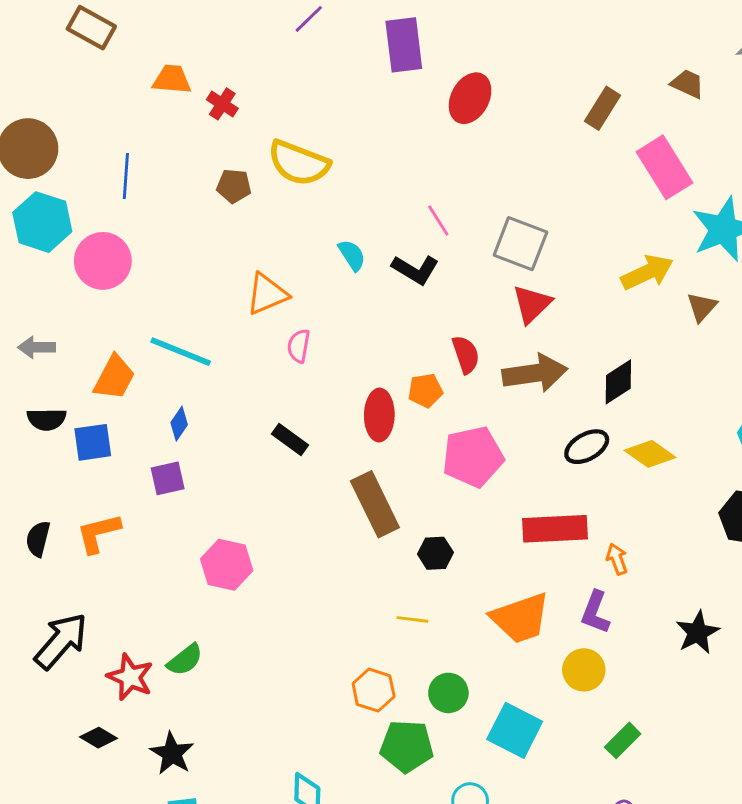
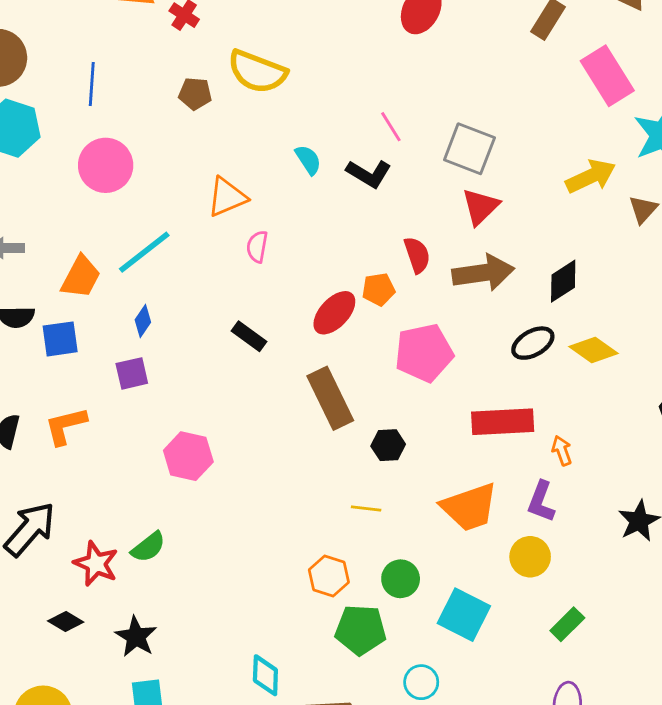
pink circle: (103, 261) -> (106, 165), moved
cyan line: (181, 352) -> (144, 252), turned -60
red ellipse: (379, 415) -> (334, 313), turned 42

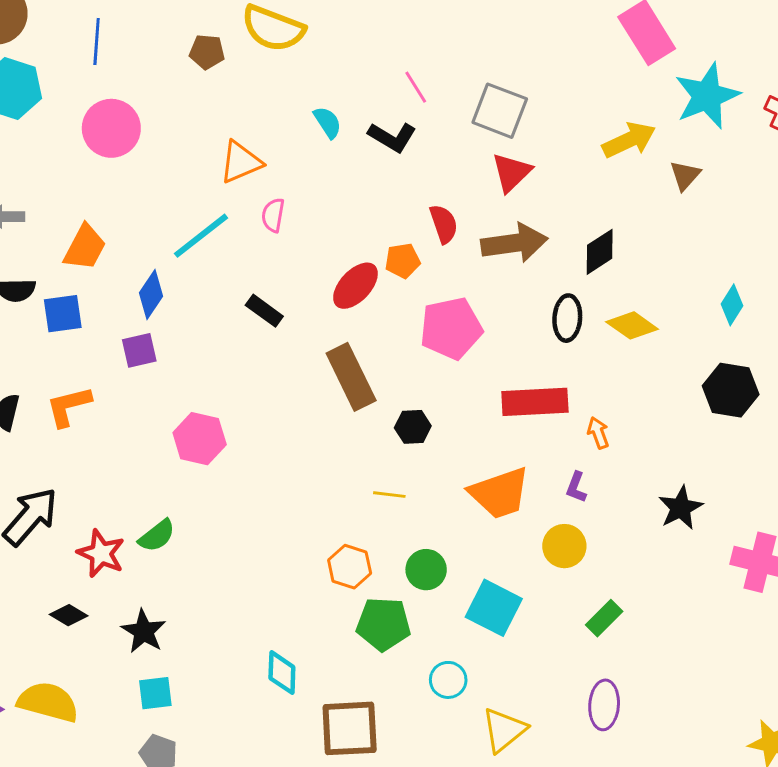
cyan line: (144, 252) -> (201, 236), moved
blue diamond: (143, 321) -> (151, 295), size x1.4
black ellipse: (533, 343) -> (567, 318), turned -57
purple L-shape: (541, 502) -> (576, 487), size x0.7

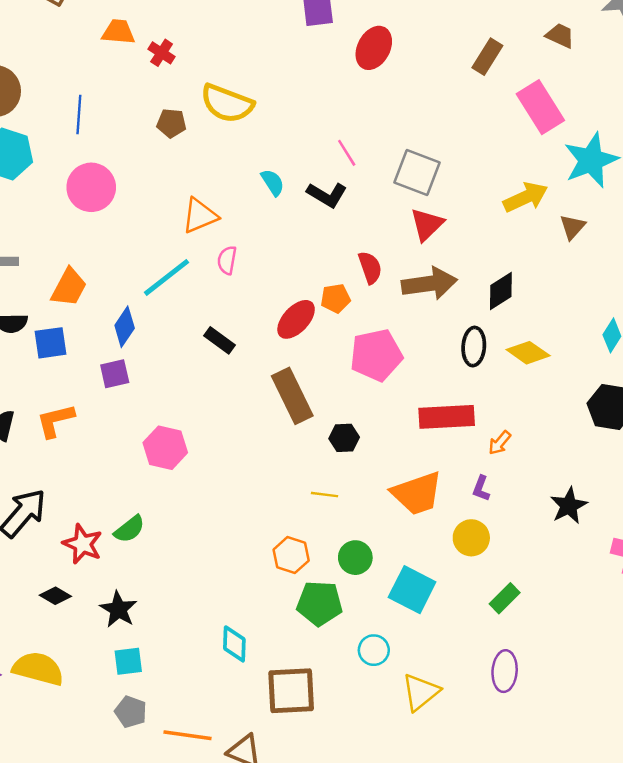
orange arrow: (598, 433) -> (500, 443), turned -120

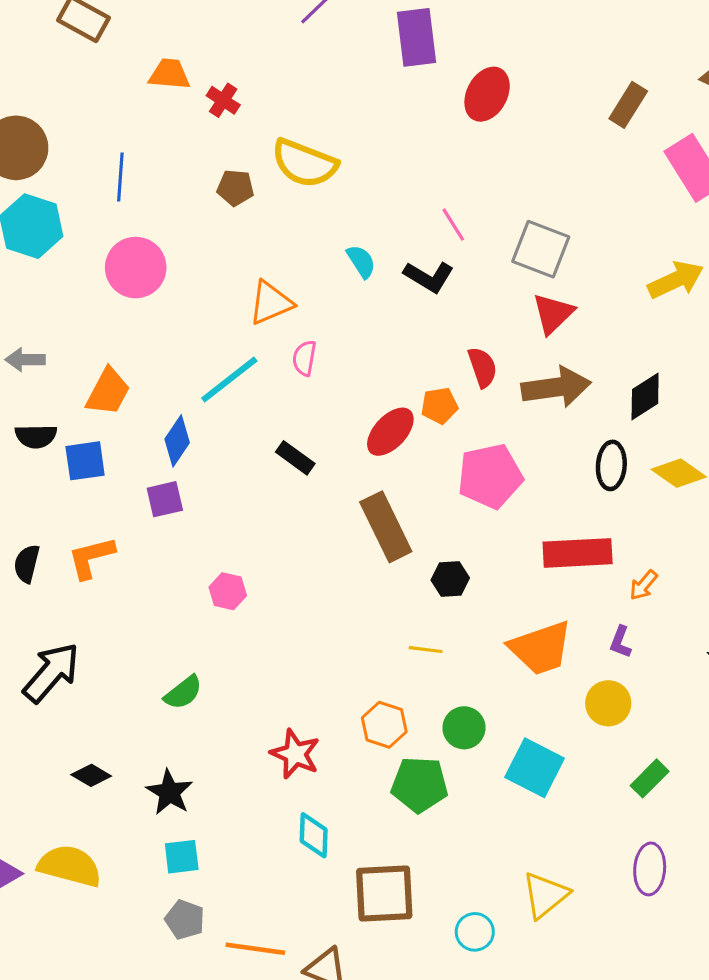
pink hexagon: (165, 448) -> (228, 591), size x0.7
red star: (83, 544) -> (295, 754), moved
cyan circle: (374, 650) -> (475, 932), moved

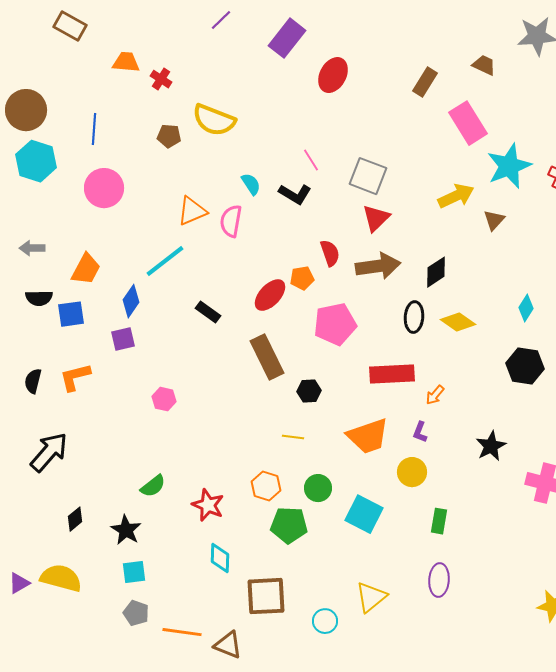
purple rectangle: (416, 37) -> (287, 38), turned 45
pink semicircle: (304, 358) -> (231, 221), moved, size x1.4
green semicircle: (183, 693) -> (153, 486), moved
black diamond: (91, 775) -> (75, 519), turned -70
green rectangle: (650, 778) -> (439, 521), turned -35

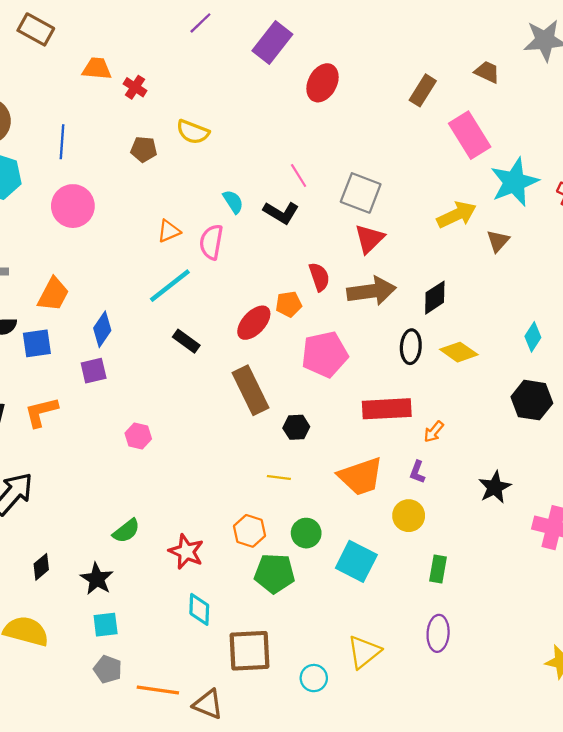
yellow semicircle: (214, 120) -> (193, 132), size x0.7
orange triangle: (192, 211) -> (169, 231), size x0.7
cyan line: (165, 261) -> (170, 286), moved

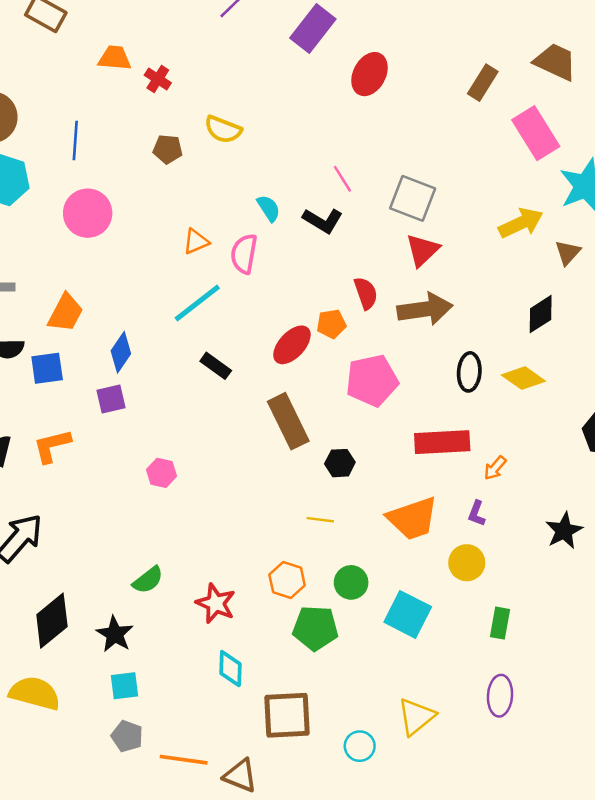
brown trapezoid: (487, 72) -> (555, 62), size x1.5
black diamond: (435, 298) -> (541, 314), moved
black diamond: (41, 567) -> (52, 621), size x1.8

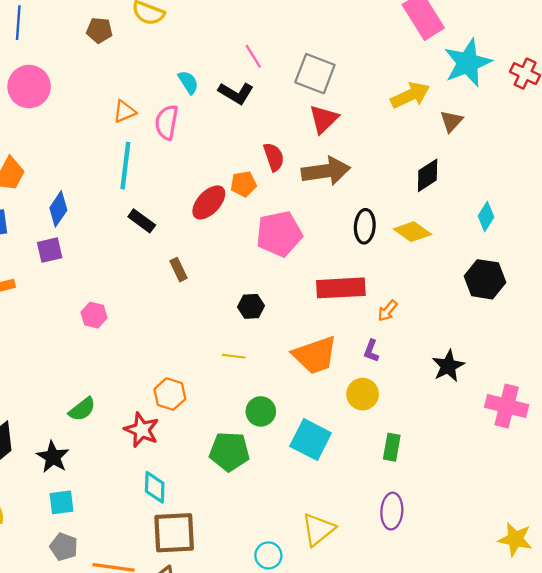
cyan line: (197, 303) -> (125, 166), turned -45
brown rectangle: (288, 421) -> (178, 270), moved, size x0.5
orange hexagon: (287, 580) -> (170, 394), moved
brown square: (287, 715) -> (174, 533), moved

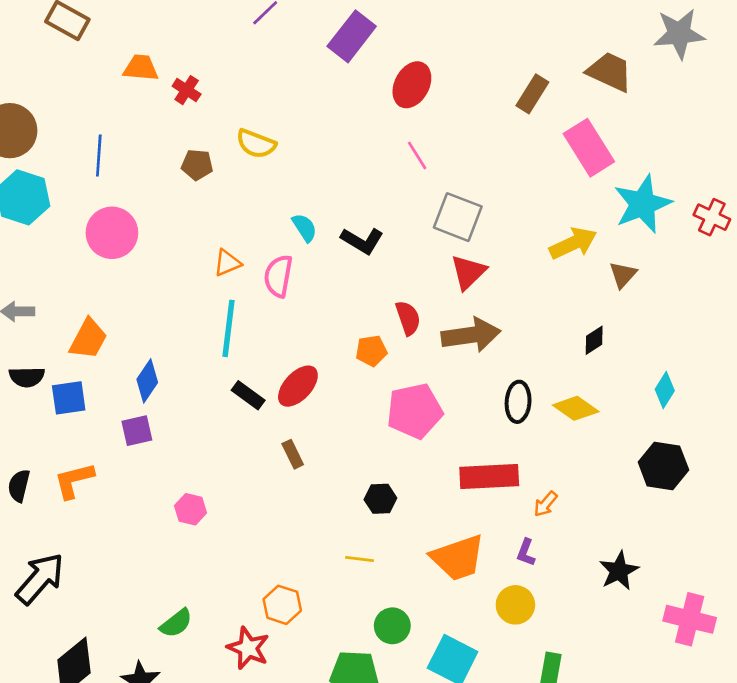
pink line: (253, 56) -> (417, 156), moved
black diamond: (428, 175) -> (594, 340), size x0.7
red ellipse: (209, 202) -> (298, 386), moved

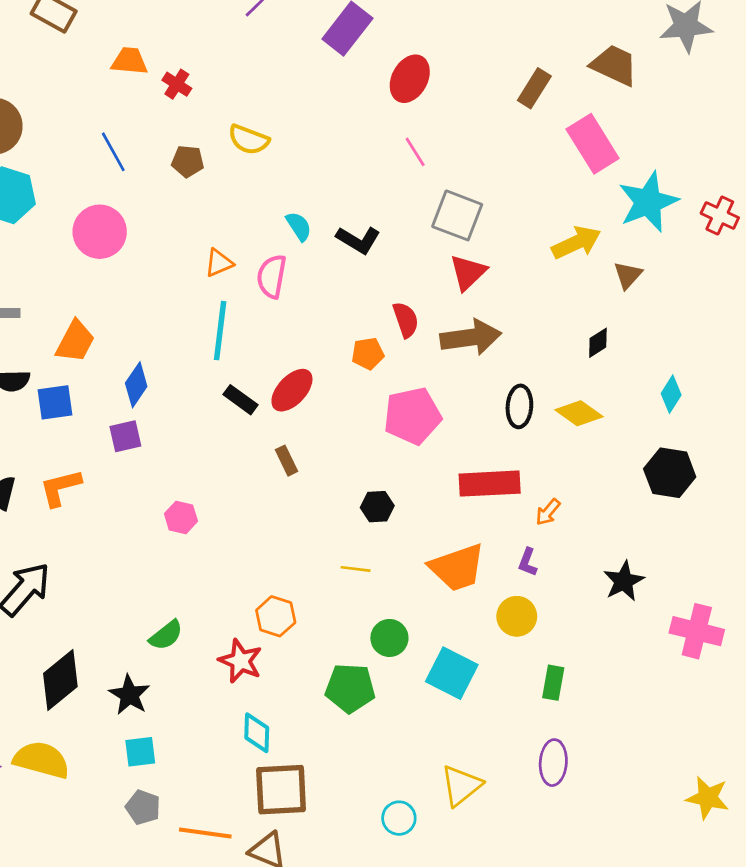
blue line: (99, 156) -> (113, 152), moved, turned -33

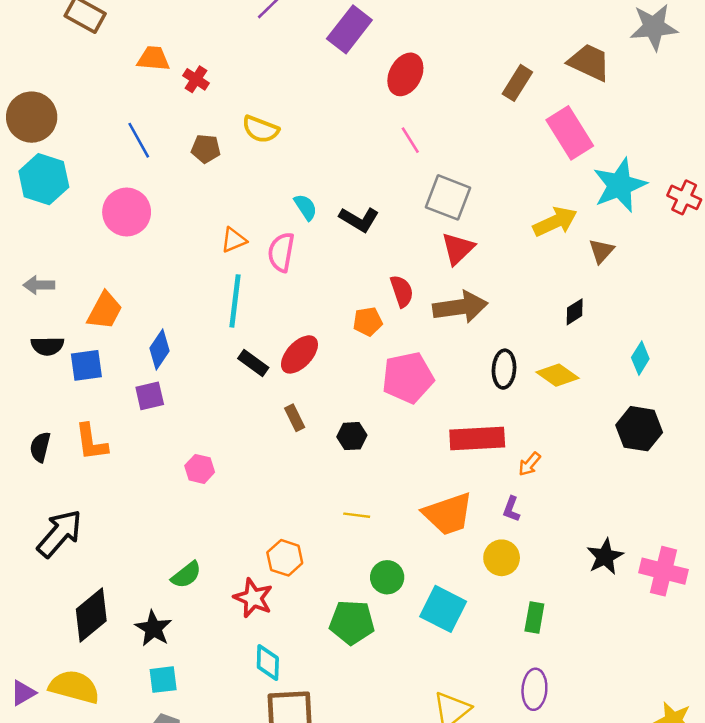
orange L-shape: (60, 488) -> (91, 442), turned -84
black hexagon: (377, 507) -> (352, 436), moved
black star: (624, 581) -> (605, 557), moved

